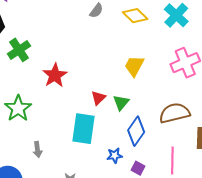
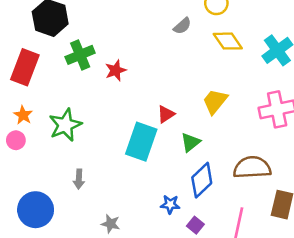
red star: (55, 75) -> (116, 70), moved, size x0.7
red triangle: (98, 98) -> (166, 114), moved
cyan rectangle: (84, 129) -> (141, 142), moved

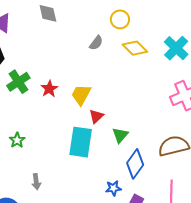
yellow trapezoid: (215, 101) -> (81, 95), moved
green star: (65, 125) -> (17, 140), size x0.6

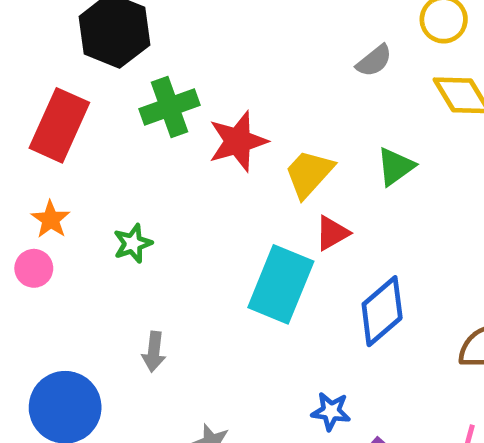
red star: (49, 89) -> (238, 141), size x1.4
green triangle: (120, 135) -> (396, 166), moved
blue diamond: (135, 164) -> (382, 311), moved

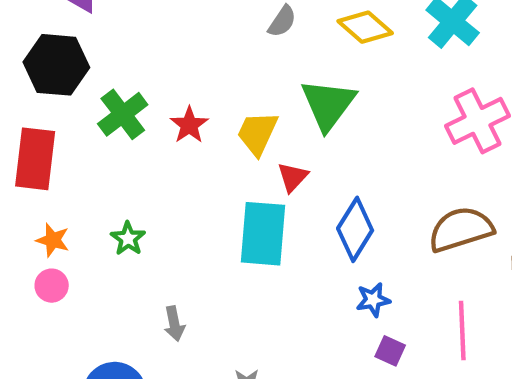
red star: (238, 141) -> (189, 125), size x0.7
green triangle: (396, 166) -> (328, 104), size x1.6
blue star: (331, 411) -> (373, 300), moved

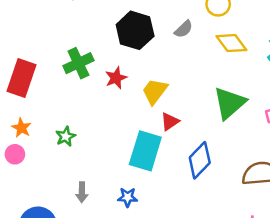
black hexagon: (56, 65) -> (135, 30), moved
green triangle: (328, 104) -> (230, 103), moved
blue star: (373, 300) -> (128, 197), moved

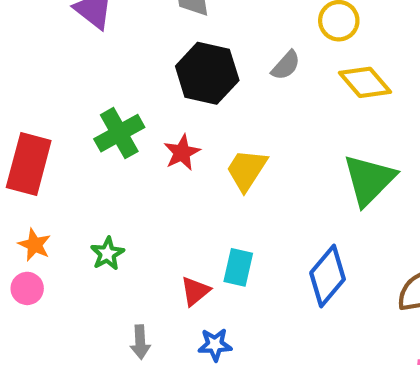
red triangle: (170, 122) -> (195, 291), moved
cyan rectangle: (145, 151) -> (238, 267), size x0.6

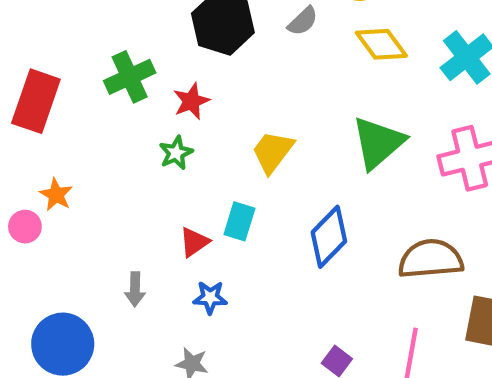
yellow trapezoid: (247, 170) -> (273, 152), moved
orange star: (35, 245) -> (56, 195), moved
green star: (107, 254) -> (176, 153), moved

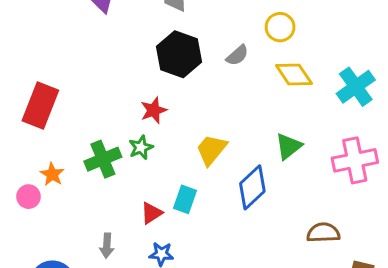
green cross: (130, 77) -> (103, 159), moved
green triangle: (378, 143) -> (289, 146), size x0.7
blue diamond: (329, 237) -> (252, 187), moved
brown semicircle: (431, 259) -> (323, 233), size x0.7

